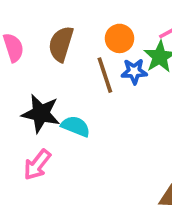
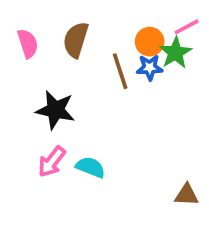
orange circle: (120, 38) -> (150, 42), moved
cyan semicircle: (76, 126) -> (91, 167), moved

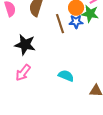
green star: (175, 53) -> (90, 14), turned -30
cyan semicircle: (91, 167) -> (66, 76), moved

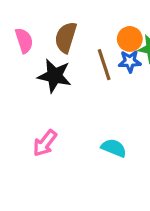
black star: (25, 45) -> (54, 76), moved

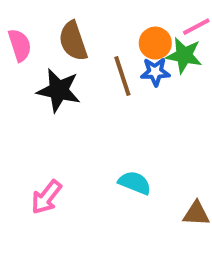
brown semicircle: (66, 37) -> (73, 41), turned -36
pink arrow: (45, 143) -> (46, 197), moved

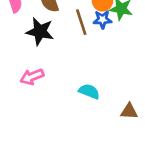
pink arrow: (46, 197) -> (32, 77), moved, turned 30

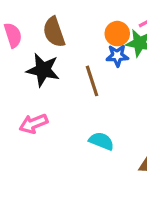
brown line: (81, 22) -> (92, 81), moved

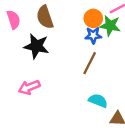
brown line: (92, 81) -> (90, 63), moved, turned 45
cyan semicircle: (101, 141) -> (98, 101), moved

